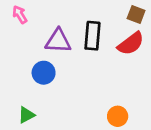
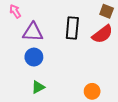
purple triangle: (58, 41) -> (33, 32), moved
green triangle: (26, 115) -> (38, 87), moved

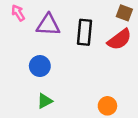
purple triangle: (33, 32) -> (48, 25), moved

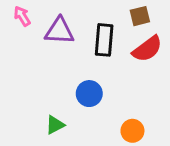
brown square: (124, 13) -> (140, 16), moved, turned -35
blue circle: (40, 66) -> (89, 94), moved

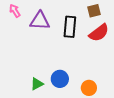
blue circle: (89, 94) -> (60, 79), moved

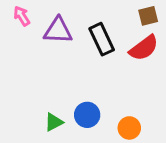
brown square: (94, 11) -> (148, 16), moved
black rectangle: (70, 27) -> (102, 39), turned -30

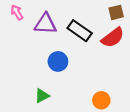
black rectangle: (102, 39) -> (80, 31), turned -30
blue circle: (87, 115) -> (58, 61), moved

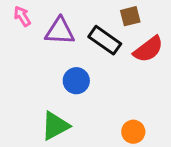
brown square: (116, 12) -> (130, 16), moved
green triangle: (42, 96) -> (55, 126), size x1.5

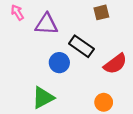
black rectangle: (105, 40) -> (81, 46), moved
red semicircle: (148, 49) -> (115, 64), moved

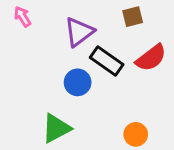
purple triangle: (46, 24) -> (79, 32), moved, turned -40
red semicircle: (115, 64) -> (151, 58), moved

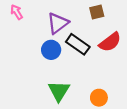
blue circle: (78, 82) -> (51, 50), moved
green triangle: (56, 128) -> (59, 91), moved, turned -30

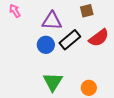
purple triangle: (58, 23) -> (52, 21), turned 40
black rectangle: (78, 44) -> (70, 40), turned -75

